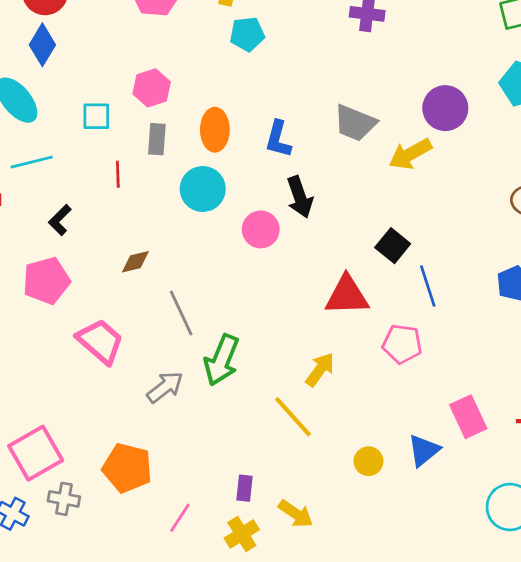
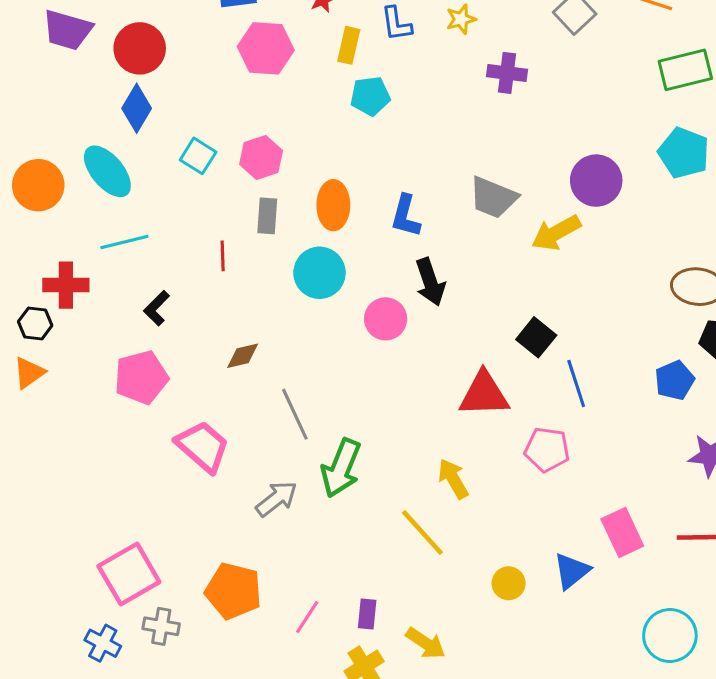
cyan square: (96, 116) -> (198, 156), moved, turned 32
yellow arrow: (320, 370) -> (453, 479), turned -66
pink line: (180, 518) -> (307, 617), moved

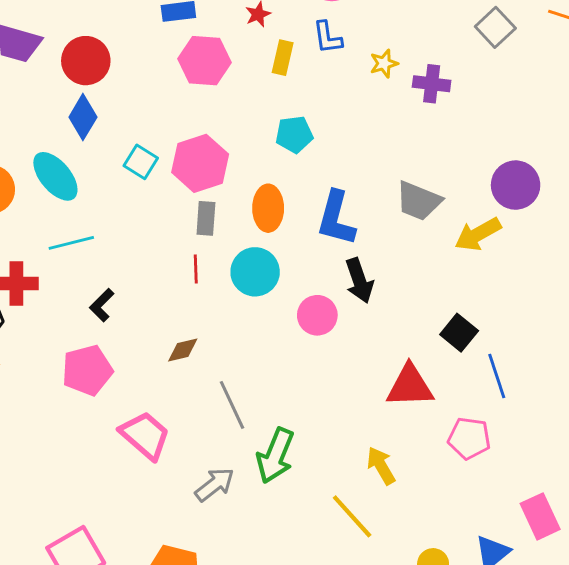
yellow star: (461, 19) -> (384, 63), moved
cyan pentagon: (370, 96) -> (294, 134), moved
pink hexagon: (261, 158) -> (200, 163), size x1.4
blue L-shape: (406, 216) -> (336, 218), size x1.4
red line: (223, 256) -> (196, 269), moved

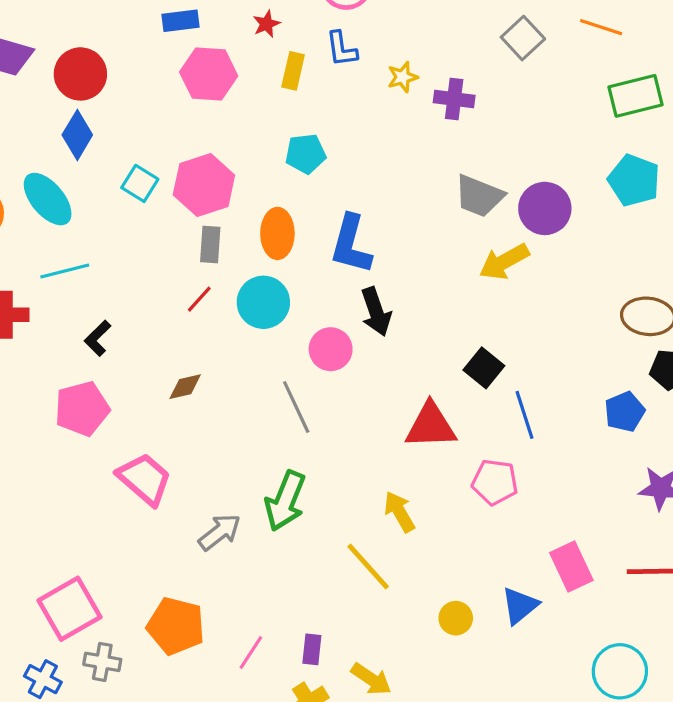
gray trapezoid: (419, 201) -> (479, 196), moved
red line: (196, 269) -> (199, 299), turned 44
gray line: (232, 405) -> (296, 407), moved

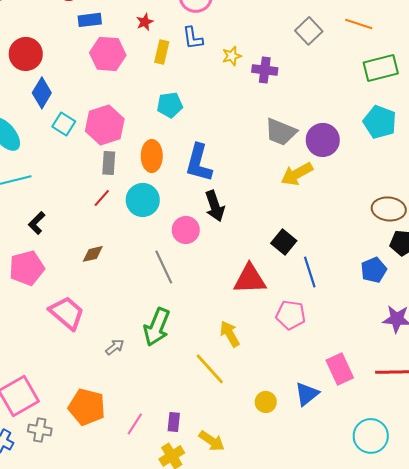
blue diamond: (77, 135) -> (42, 93), moved
gray arrow: (220, 532) -> (115, 347), size x0.7

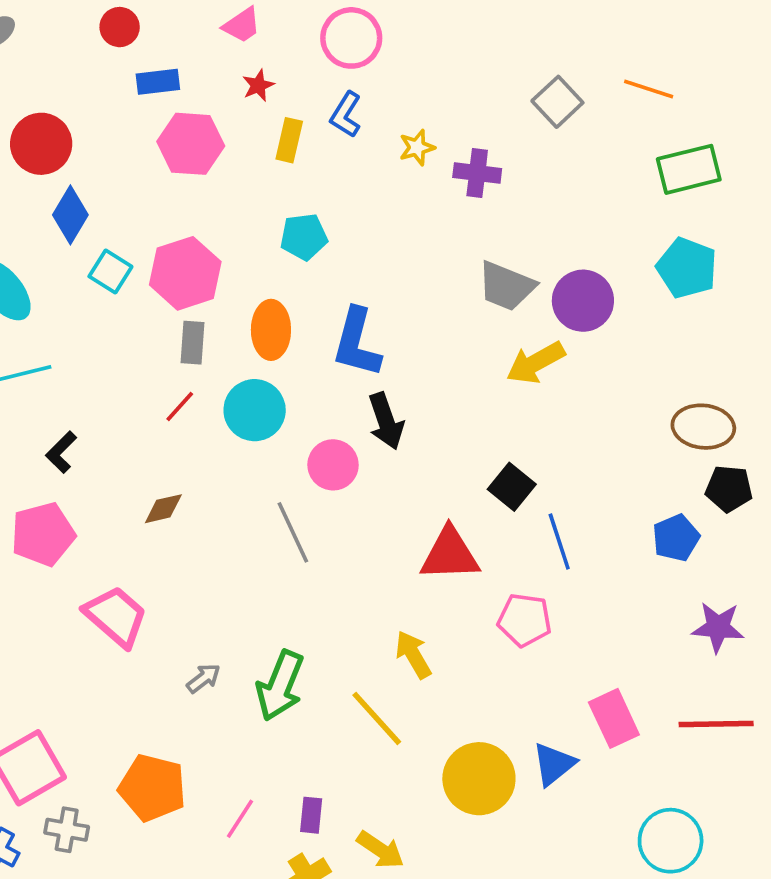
blue L-shape: (193, 38) -> (346, 115), turned 40
green arrow: (157, 327) -> (280, 686), moved
yellow circle: (266, 402) -> (479, 779), size x1.8

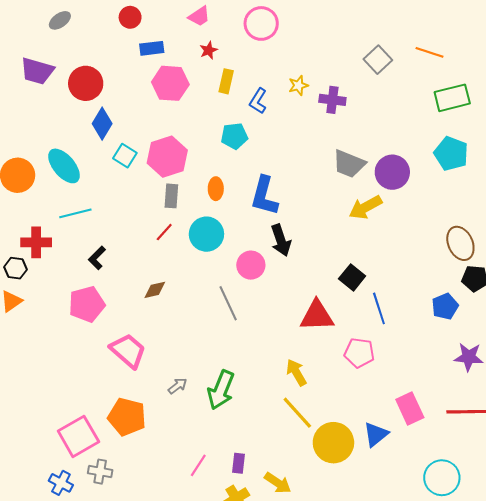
blue L-shape: (346, 115) -> (258, 101), moved
orange ellipse: (271, 330) -> (216, 189), size x0.7
brown ellipse: (703, 427) -> (460, 243), turned 60
yellow line: (377, 718) -> (297, 413), moved
orange pentagon: (152, 788) -> (127, 417), moved

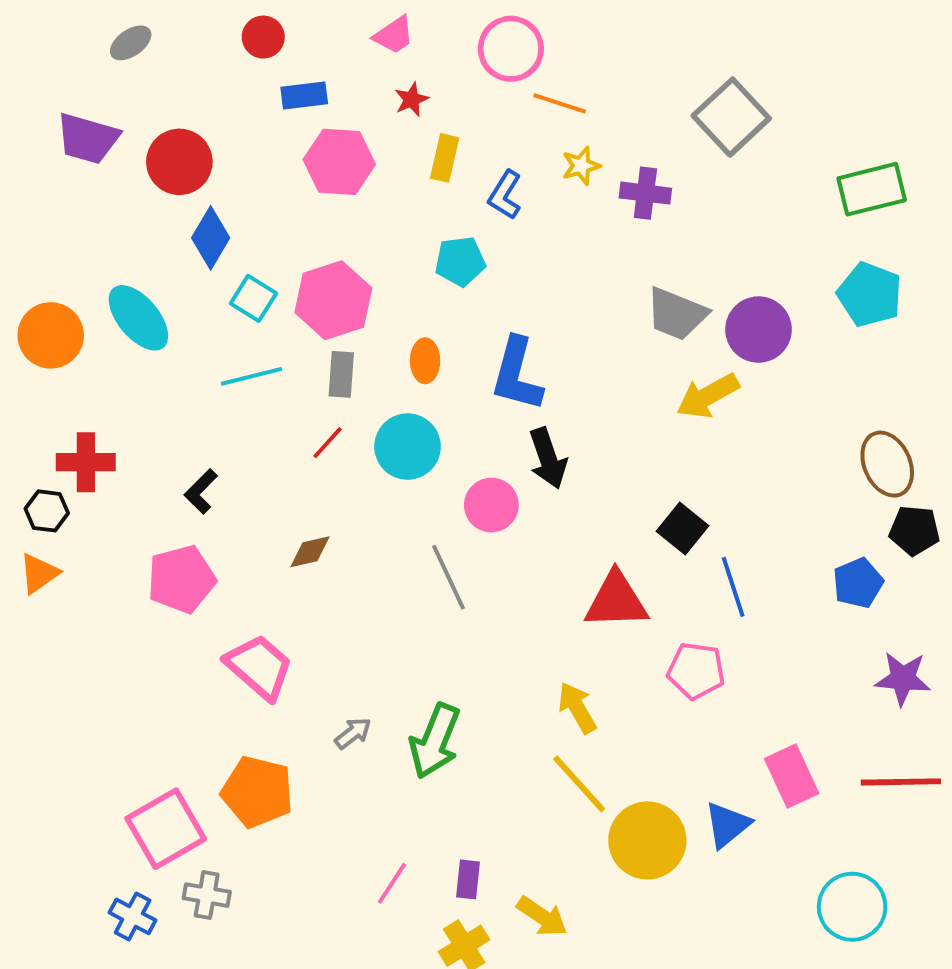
orange line: (429, 52) -> (560, 103), moved
gray square: (378, 60) -> (731, 117), size x1.4
cyan line: (75, 213) -> (252, 376), moved

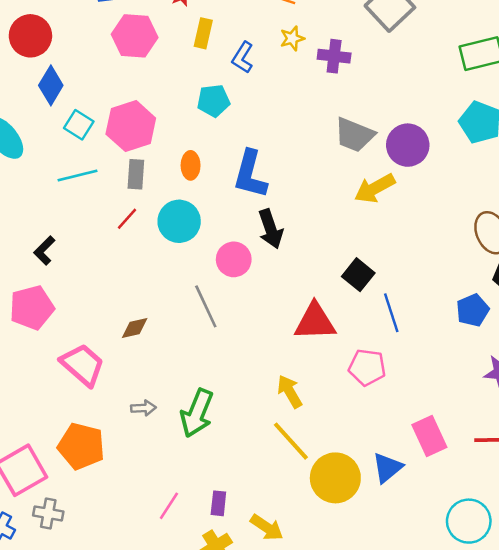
brown diamond: (310, 552) -> (135, 328), moved
gray arrow: (353, 733) -> (144, 408), turned 35

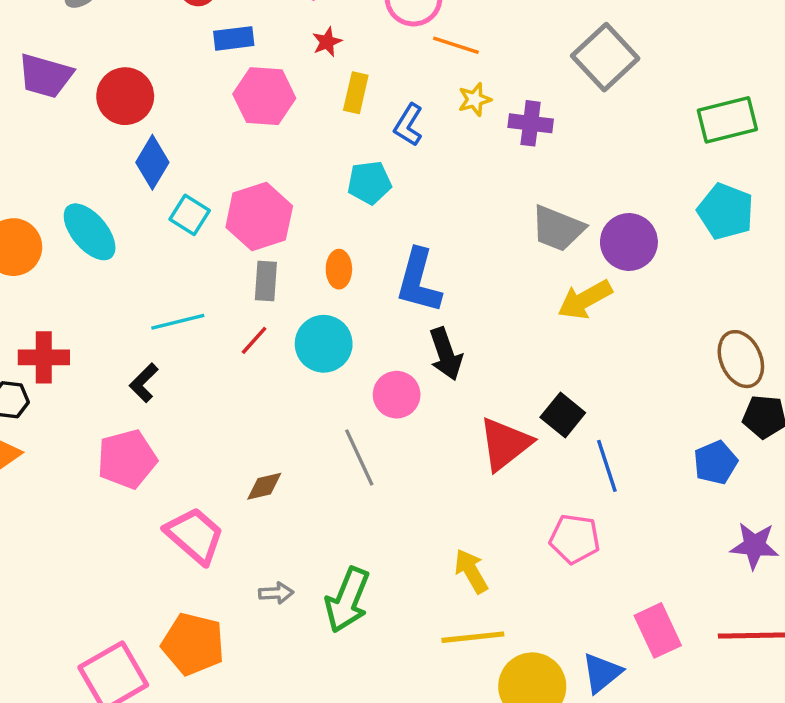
cyan line: (77, 176) -> (178, 322), moved
red triangle: (315, 322) -> (505, 444), moved, turned -36
yellow line: (291, 441) -> (473, 637), turned -54

